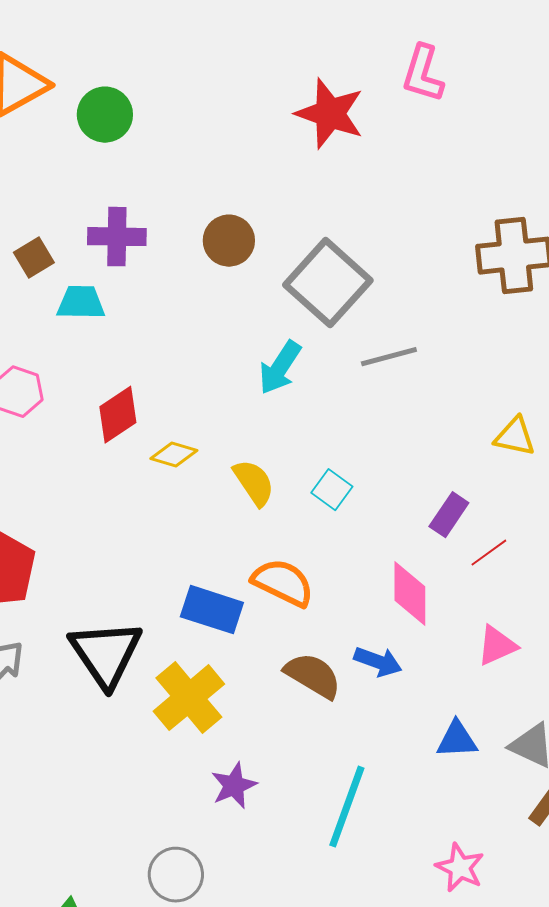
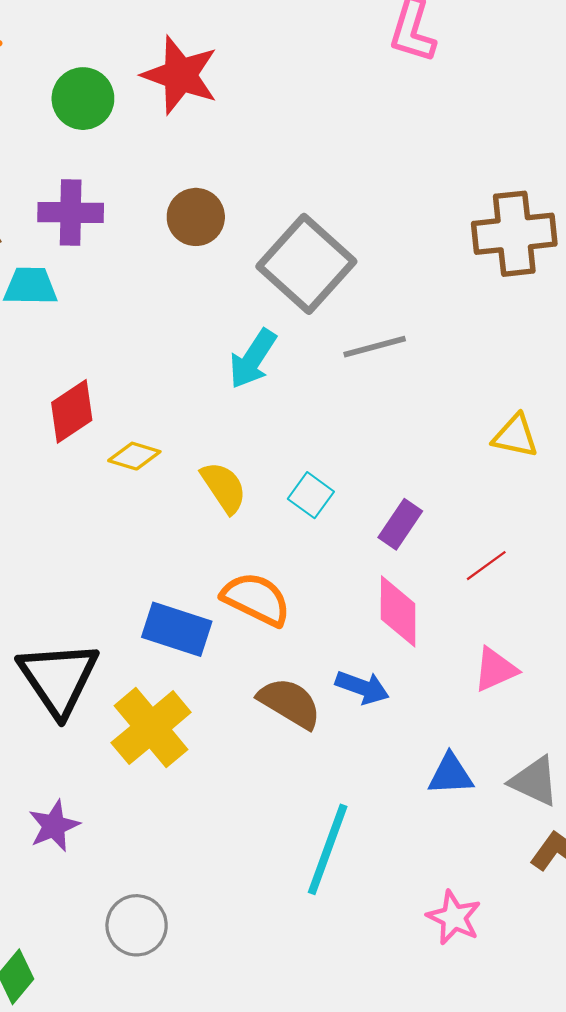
red star: (330, 114) -> (180, 75), moved
green circle: (105, 115) -> (83, 99), moved
purple rectangle: (449, 515) -> (400, 524), moved
purple star: (234, 786) -> (54, 826), moved

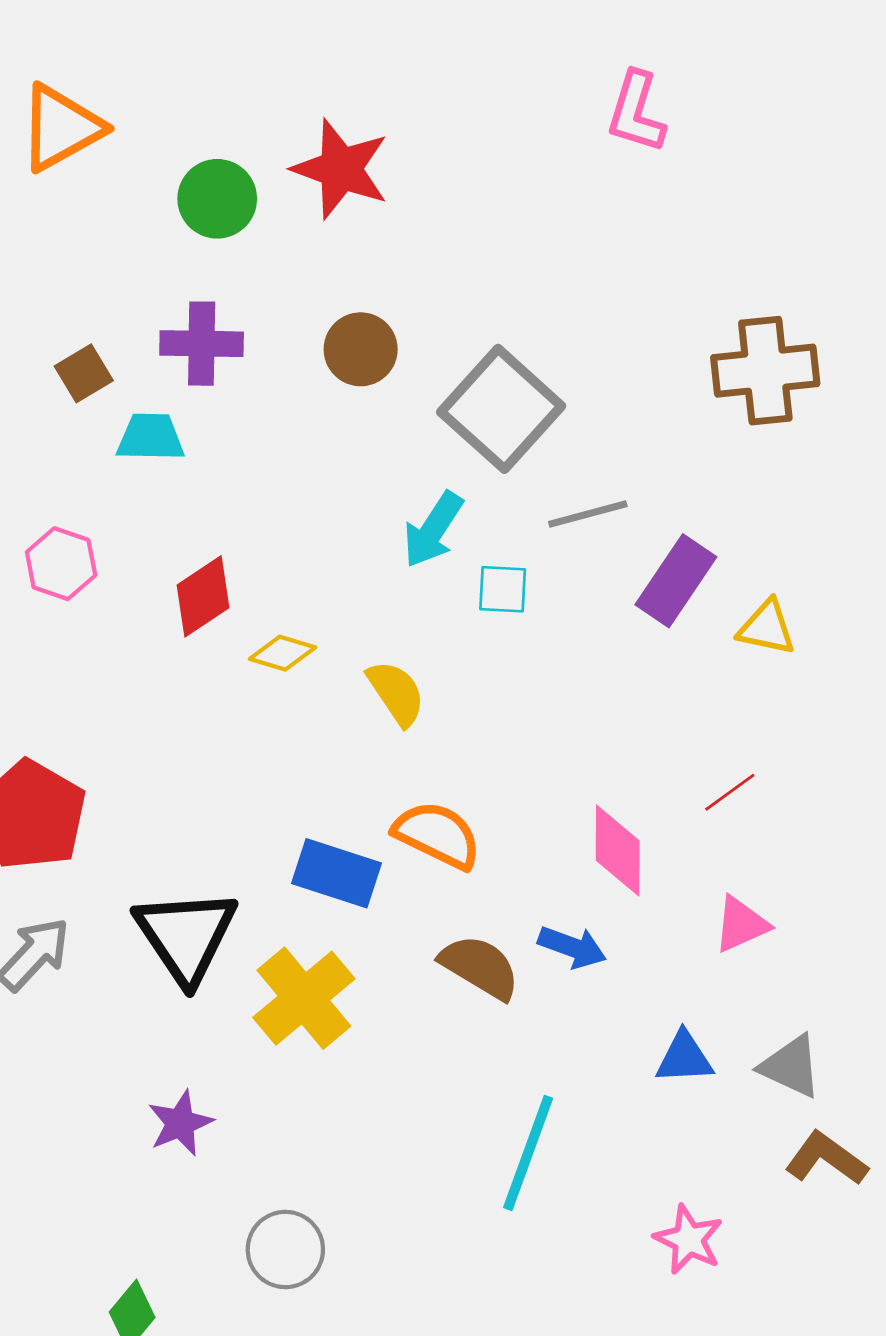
cyan square: (311, 495) -> (503, 589), moved, turned -33
purple rectangle: (400, 524) -> (676, 581), moved, size x1.4

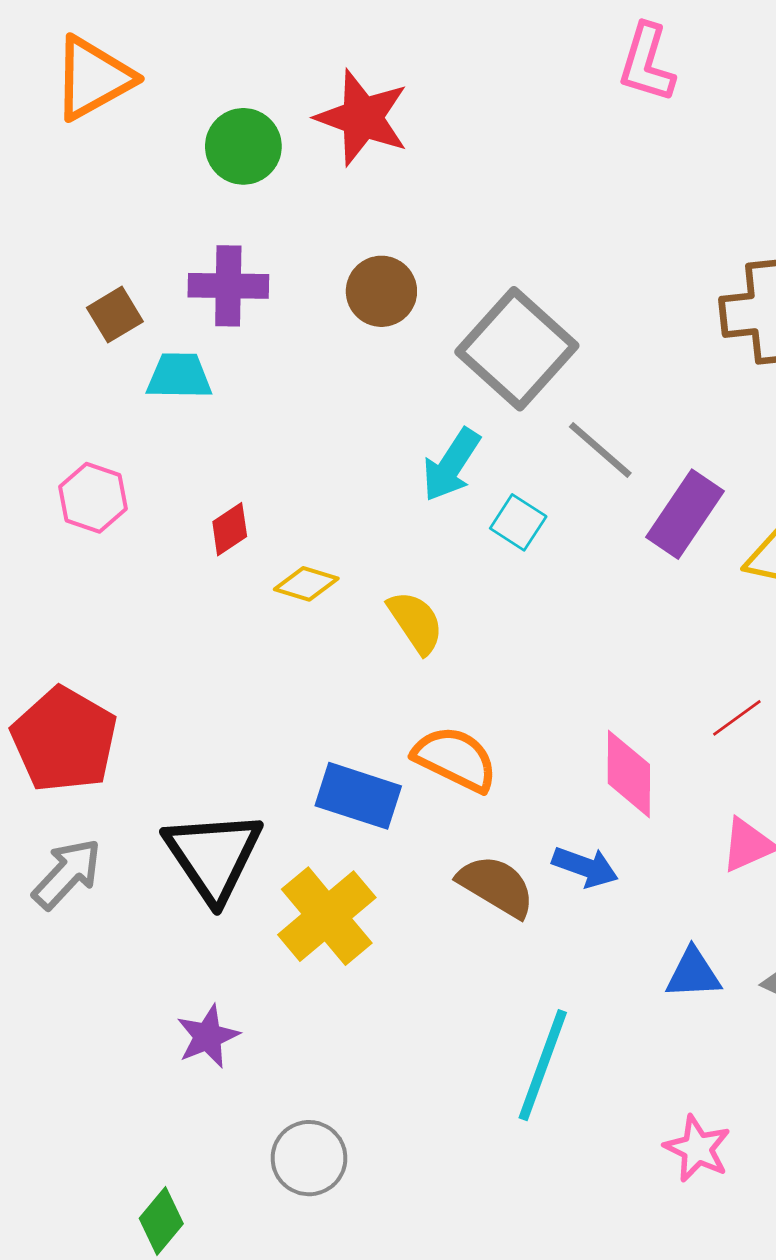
gray line: (588, 514) -> (600, 450), turned 56
cyan square: (503, 589) -> (518, 522), turned 30
red diamond: (203, 596) -> (230, 529), size x0.7

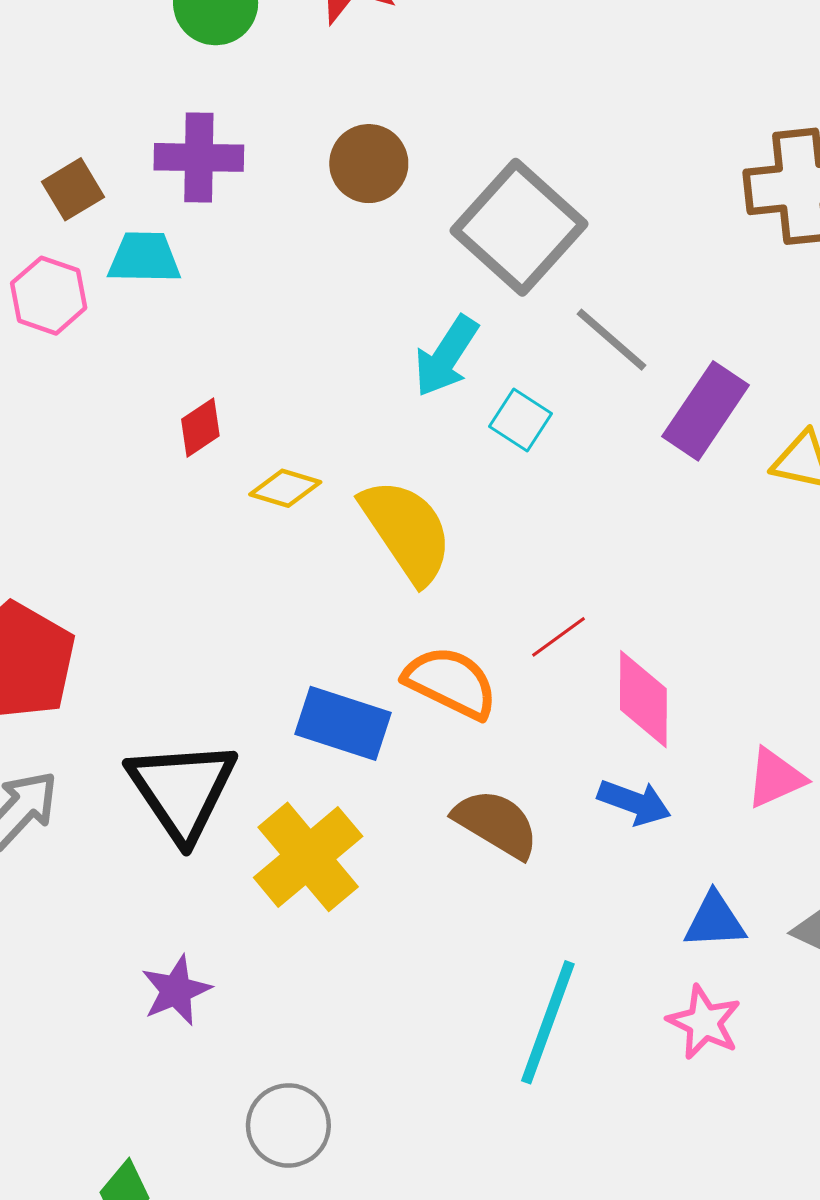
pink hexagon: (93, 498) -> (49, 296), moved
yellow semicircle: (416, 622) -> (407, 531), size x1.5
red line: (737, 718) -> (558, 637), moved
blue arrow: (585, 867) -> (634, 802), moved
pink star: (697, 1149) -> (704, 1022), moved

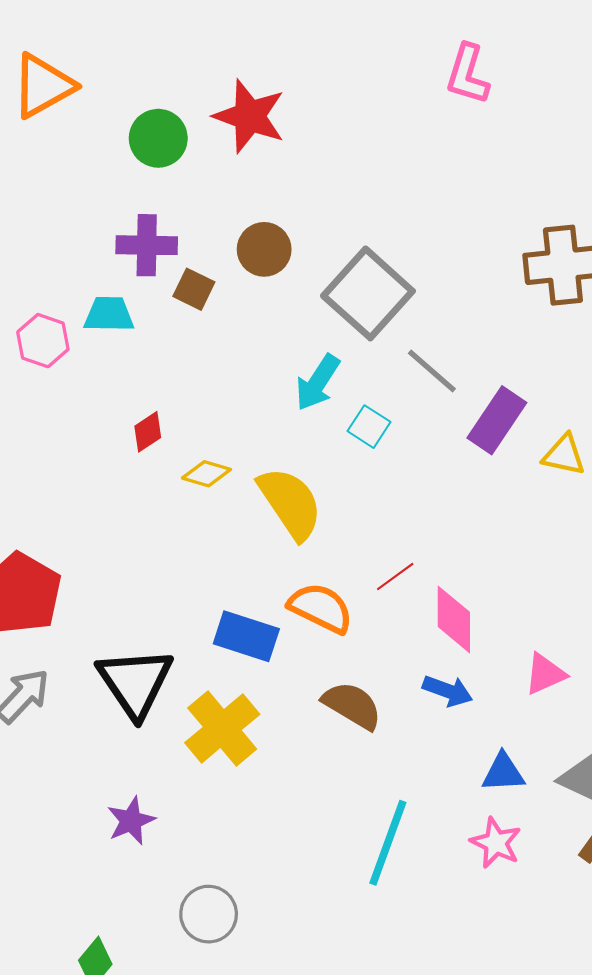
brown square: (73, 189) -> (194, 289), moved, turned -33

